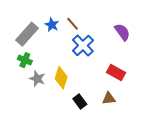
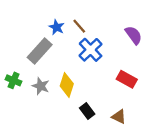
gray rectangle: (27, 34) -> (40, 51), moved
green cross: (25, 60) -> (14, 80), moved
brown triangle: (109, 98) -> (119, 117), moved, turned 32

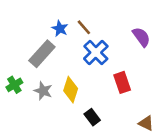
red rectangle: (127, 79) -> (122, 82), moved, turned 42
green cross: (14, 80) -> (14, 85), turned 35
brown triangle: (119, 117) -> (146, 123), moved

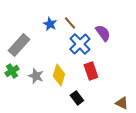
purple semicircle: (141, 37) -> (103, 33), moved
gray rectangle: (42, 54) -> (19, 45), moved
red rectangle: (122, 82) -> (91, 71), moved

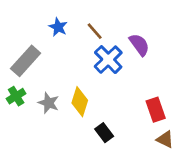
blue star: (50, 24) -> (58, 27), moved
red rectangle: (91, 71) -> (156, 110), moved

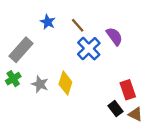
black rectangle: (104, 133) -> (115, 109), moved

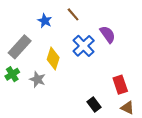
brown line: (78, 25) -> (73, 14), moved
yellow diamond: (65, 83) -> (53, 58), moved
black rectangle: (115, 109) -> (94, 105), moved

